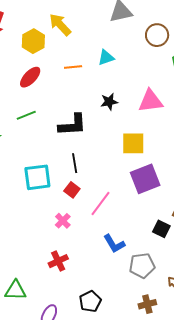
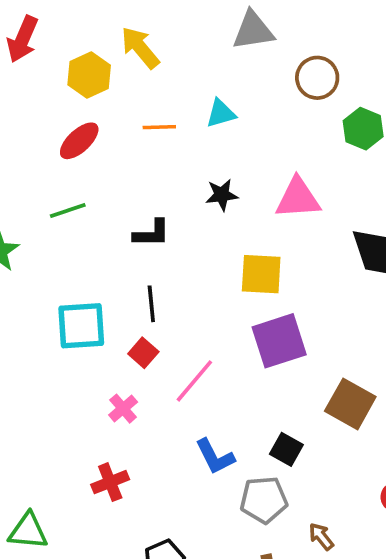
black L-shape: (72, 125) -> (152, 233), size x0.7
black square: (161, 229) -> (286, 449), moved

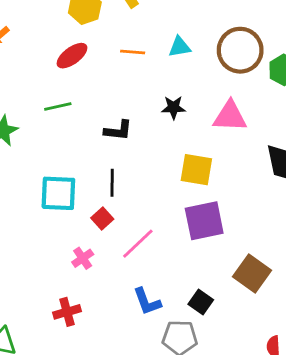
brown circle: (317, 78) -> (240, 50), moved, size x1.4

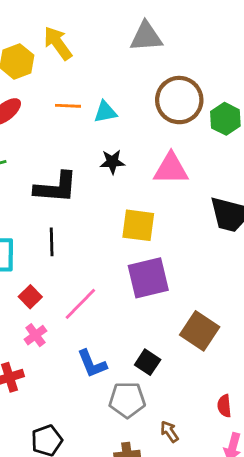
cyan triangle: (180, 47) -> (105, 112), moved
black L-shape: (118, 130) -> (56, 188), size x1.5
red square: (102, 218) -> (30, 297), moved
pink cross: (83, 258) -> (35, 335), moved

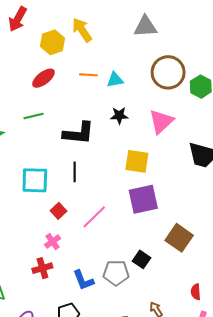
pink triangle: (171, 169) -> (161, 121), turned -44
pink cross: (35, 335) -> (53, 242), moved
blue L-shape: (92, 364) -> (83, 280), moved
gray pentagon: (127, 400) -> (116, 273), moved

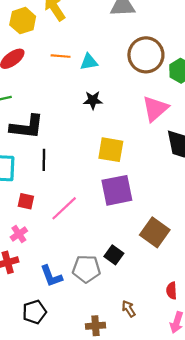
pink triangle: (161, 121) -> (155, 109), moved
black L-shape: (79, 133) -> (27, 127), moved
red square: (58, 211) -> (26, 201), turned -35

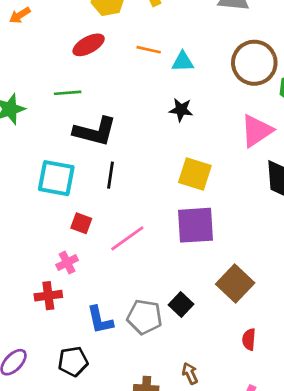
red semicircle: (172, 291) -> (249, 339), moved

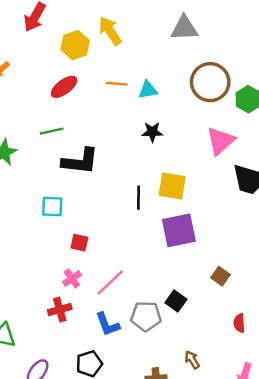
black line: (110, 175) -> (139, 198), moved
cyan square: (56, 178) -> (52, 206), size x0.7
pink line: (127, 238) -> (110, 282), moved
brown square: (235, 284) -> (220, 276), size x0.6

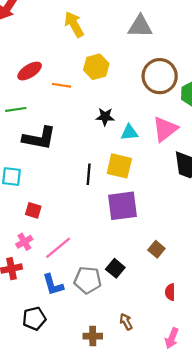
yellow hexagon: (75, 45) -> (96, 67), moved
orange line: (117, 84) -> (62, 85), moved
cyan triangle: (148, 90) -> (129, 133), moved

